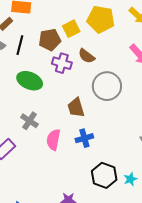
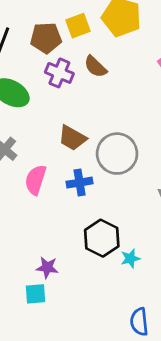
gray circle: (107, 86) -> (117, 154), moved
brown trapezoid: (76, 108) -> (72, 138), turned -50
cyan star: (130, 179) -> (130, 258), moved

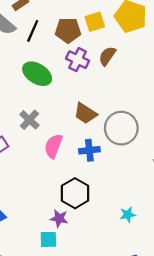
brown semicircle: (95, 67) -> (107, 56), turned 78
black hexagon: (102, 238) -> (75, 193), moved

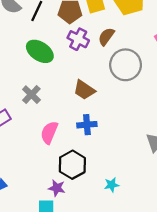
gray circle: (121, 128) -> (126, 65), moved
pink semicircle: (53, 146) -> (49, 133), moved
cyan star: (128, 215) -> (112, 185), moved

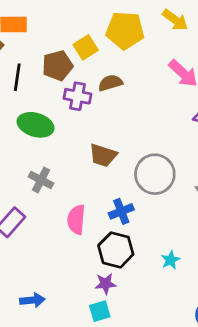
brown semicircle: (106, 37) -> (110, 83), turned 54
gray circle: (126, 65) -> (155, 174), moved
blue cross: (87, 125) -> (121, 211), moved

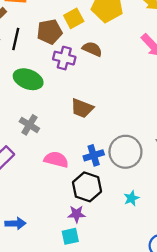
brown semicircle: (110, 83) -> (92, 49), turned 36
gray circle: (155, 174) -> (125, 152), moved
pink semicircle: (76, 219) -> (56, 160), turned 95

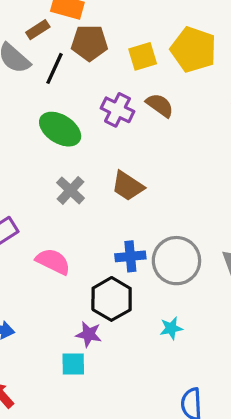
brown pentagon: (50, 32) -> (89, 43), moved
gray cross: (29, 125) -> (71, 190), moved
pink semicircle: (56, 160) -> (53, 261), moved

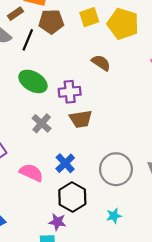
yellow square: (143, 56) -> (89, 17), moved
purple cross: (117, 110) -> (70, 92), moved, turned -30
brown trapezoid: (128, 186) -> (81, 119), turned -40
blue cross: (130, 256) -> (65, 163), moved, turned -36

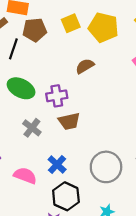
brown semicircle: (101, 63) -> (85, 66), turned -60

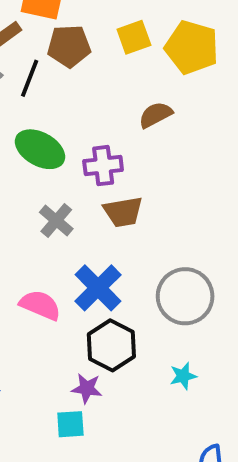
blue cross: (57, 164) -> (98, 288), size x1.4

